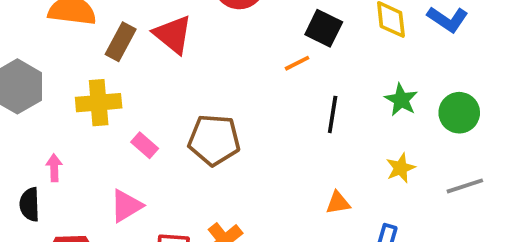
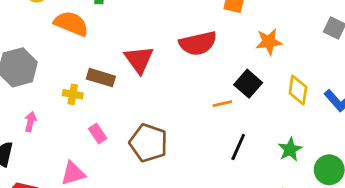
brown rectangle: (121, 42) -> (101, 78), moved, turned 64
yellow cross: (99, 103) -> (73, 94), size x0.6
pink arrow: (54, 168) -> (30, 122), moved

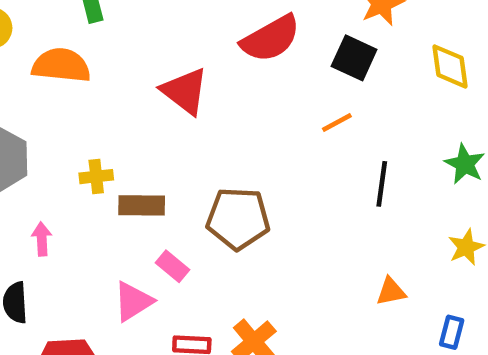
brown rectangle: (101, 78) -> (142, 205), moved
black square: (248, 84) -> (354, 58), moved
pink rectangle: (98, 134) -> (173, 266), moved

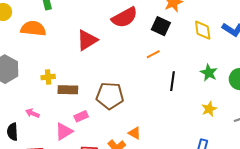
red triangle: (185, 91) -> (87, 40), turned 50
pink arrow: (42, 239) -> (32, 113), moved, turned -64
pink rectangle: (173, 266) -> (81, 116), turned -64
orange triangle: (391, 291) -> (135, 133), moved, turned 40

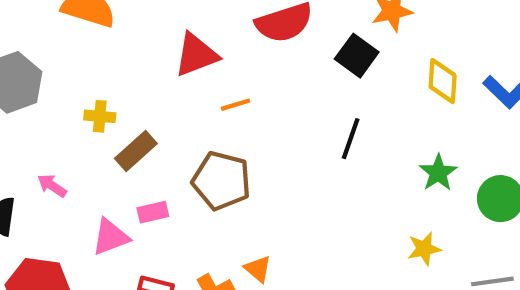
orange line: (153, 54) -> (235, 105), moved
black line: (173, 81) -> (351, 139), moved
brown rectangle: (68, 90) -> (136, 151), turned -54

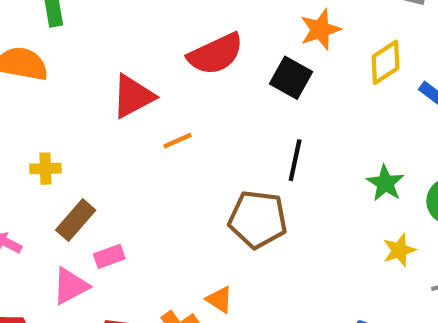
yellow diamond: (443, 81) -> (385, 62), moved, turned 60
brown rectangle: (136, 151) -> (76, 220), moved
brown pentagon: (221, 181) -> (258, 219), moved
yellow star: (424, 249) -> (399, 250), moved

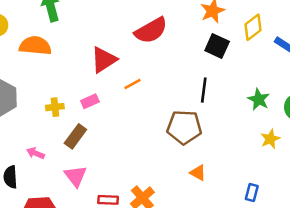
black square: (291, 78) -> (217, 46), moved
pink rectangle: (109, 256) -> (90, 101), moved
pink triangle: (70, 286) -> (76, 176), turned -35
orange triangle: (219, 300) -> (198, 173), moved

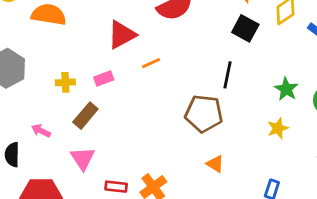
yellow star: (270, 139) -> (278, 128), moved

